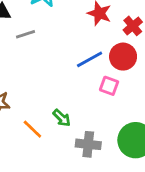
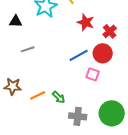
gray line: (25, 34) -> (28, 49), moved
orange line: (32, 129) -> (38, 95), moved, turned -70

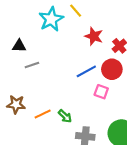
black triangle: (16, 21) -> (19, 46), moved

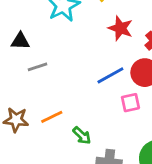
pink square: (101, 92) -> (130, 103), turned -32
orange line: (43, 114) -> (52, 117), moved

